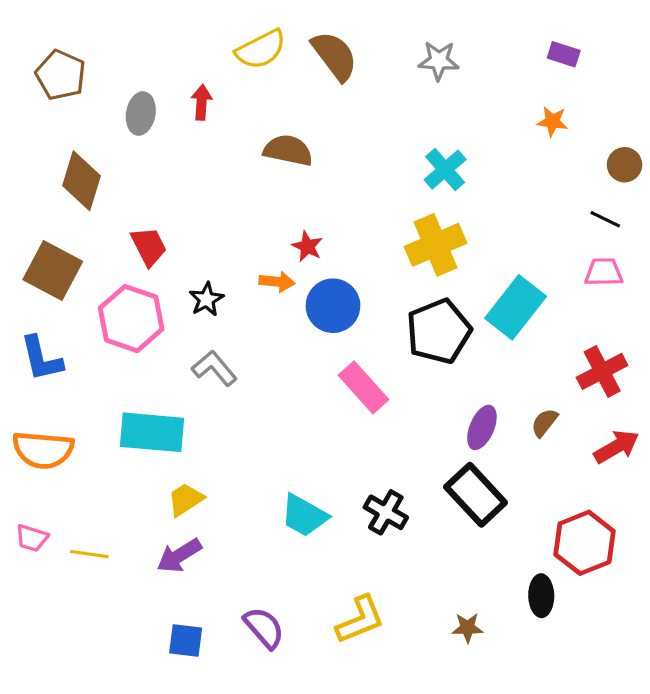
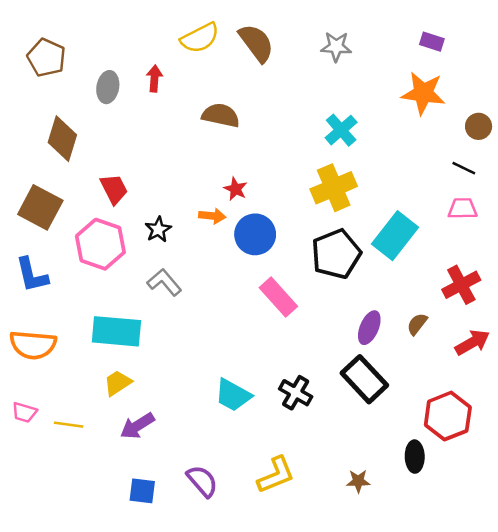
orange star: (552, 122) -> (423, 93), size x1.8
yellow trapezoid: (186, 500) -> (118, 383), moved

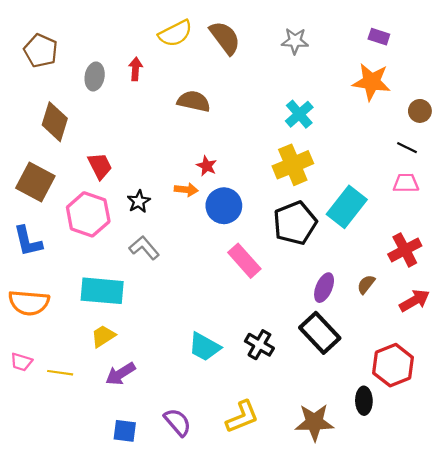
brown star: (358, 481) -> (314, 422), size x1.8

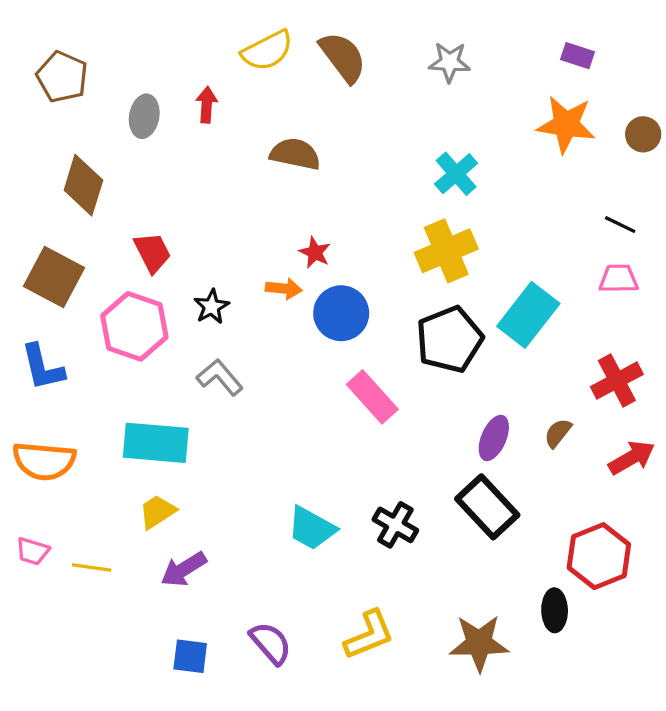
brown circle: (420, 111) -> (643, 134), moved

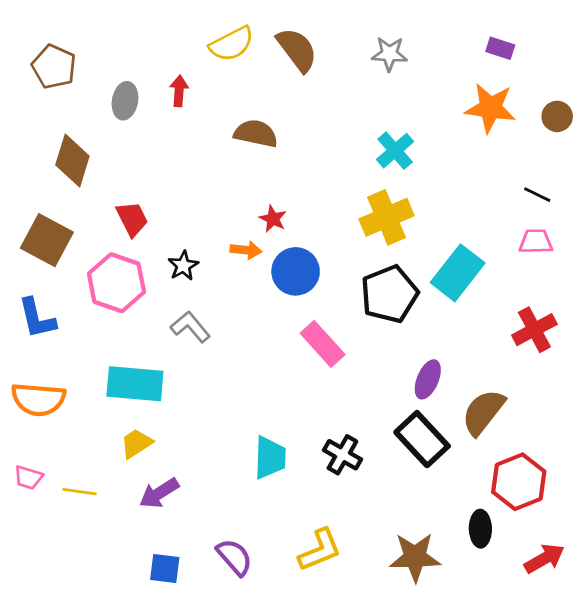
brown semicircle: (558, 433) -> (483, 412), moved, size x1.8
red arrow: (632, 458) -> (544, 559), moved
cyan trapezoid: (312, 528) -> (270, 458), turned -117

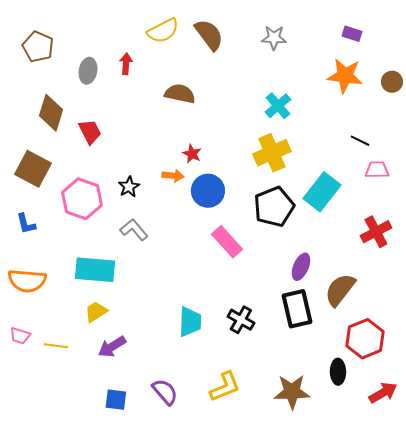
black line: (537, 195) -> (360, 141), moved
red trapezoid: (132, 219) -> (90, 132), moved
blue L-shape: (37, 318) -> (26, 224), size x0.7
black rectangle: (422, 439) -> (297, 309), turned 30

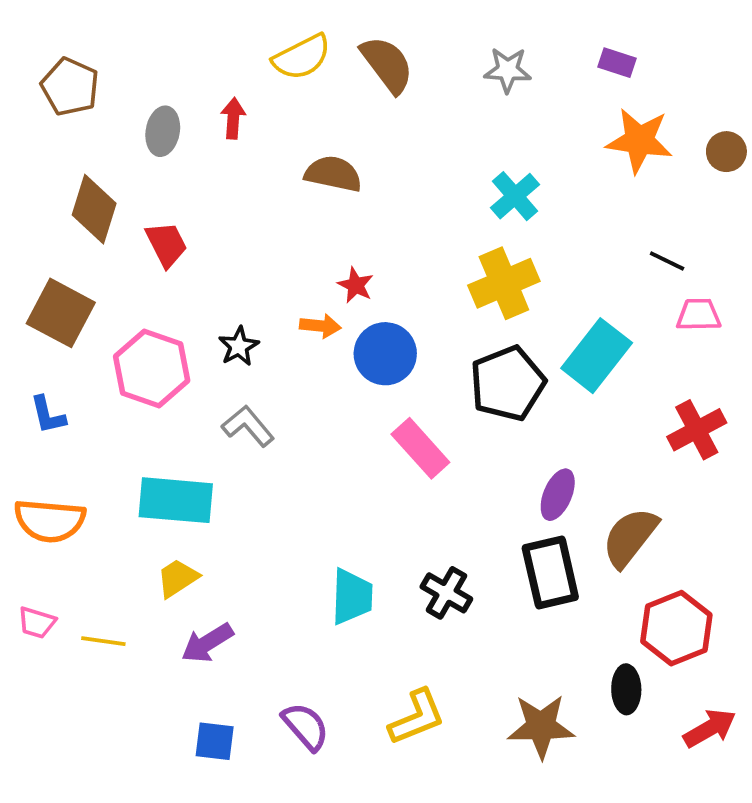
purple rectangle: (352, 34) -> (617, 63), moved

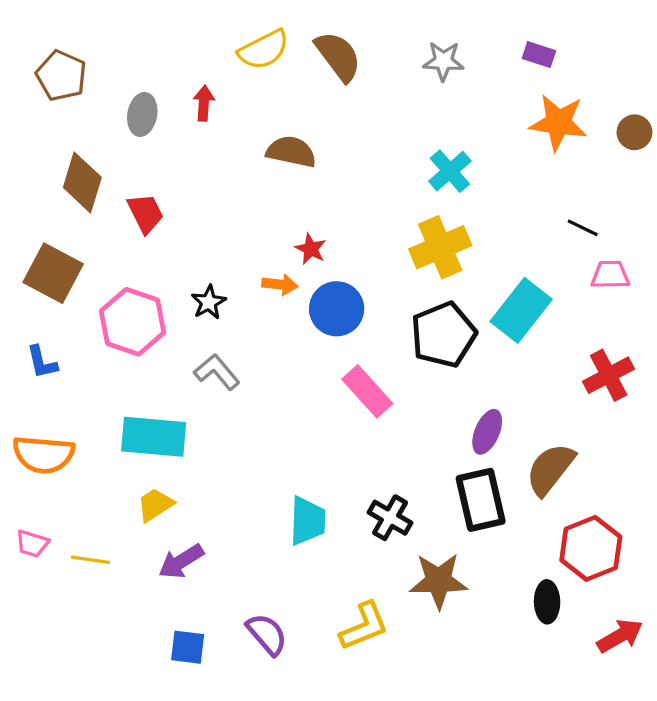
brown star: (541, 726) -> (439, 581), moved

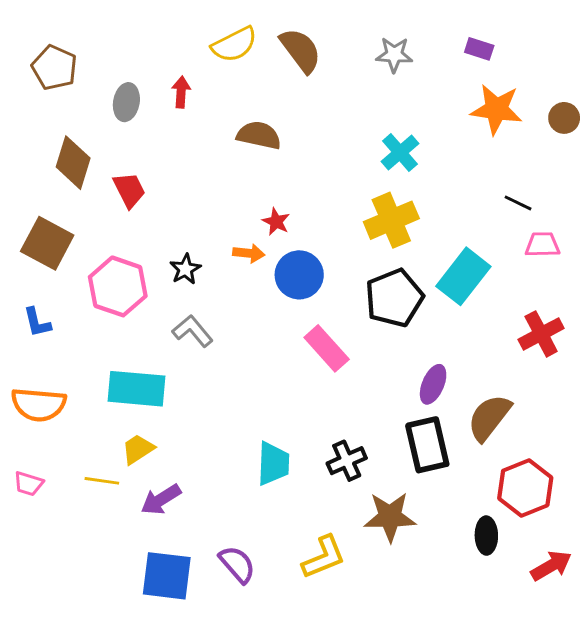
black cross: (390, 518) -> (347, 461), turned 36
yellow line: (90, 560) -> (102, 481), moved
blue square: (188, 647) -> (167, 576), size x1.6

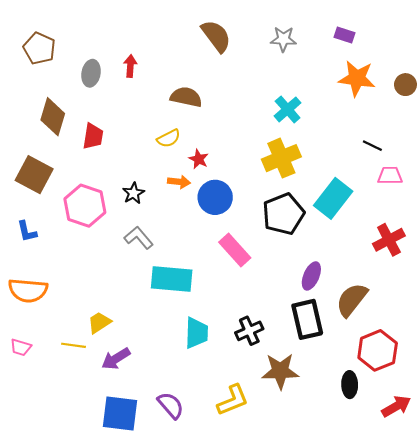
yellow semicircle: (234, 45) -> (169, 138), moved, size x0.7
red trapezoid: (129, 190) -> (93, 136), turned 36
cyan rectangle: (136, 389) -> (172, 279), moved

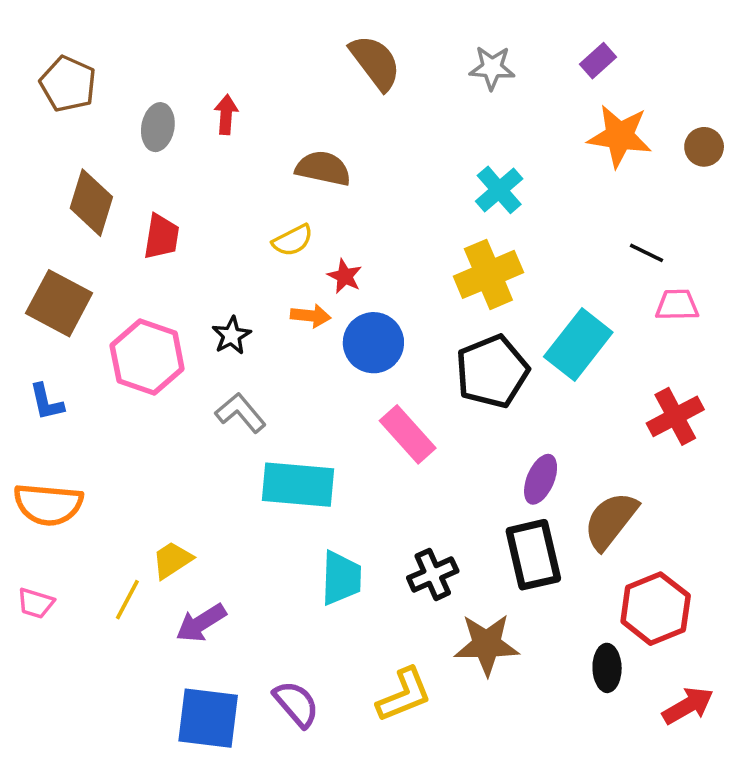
purple rectangle: (344, 35) -> (598, 61), turned -60
yellow line: (73, 345) -> (127, 600), turned -70

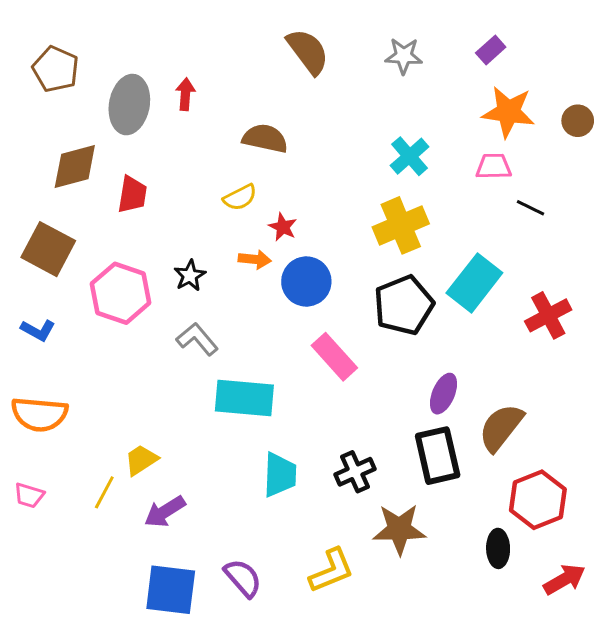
gray ellipse: (158, 127) -> (129, 105), size x1.5
brown diamond: (91, 203) -> (75, 166), turned 58
pink trapezoid: (677, 305) -> (494, 166), moved
blue L-shape: (46, 402) -> (38, 330), turned -48
red cross: (675, 416) -> (548, 315), moved

